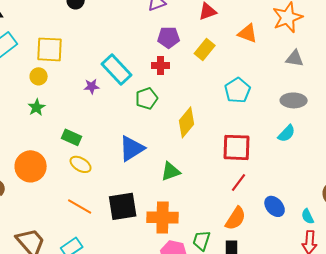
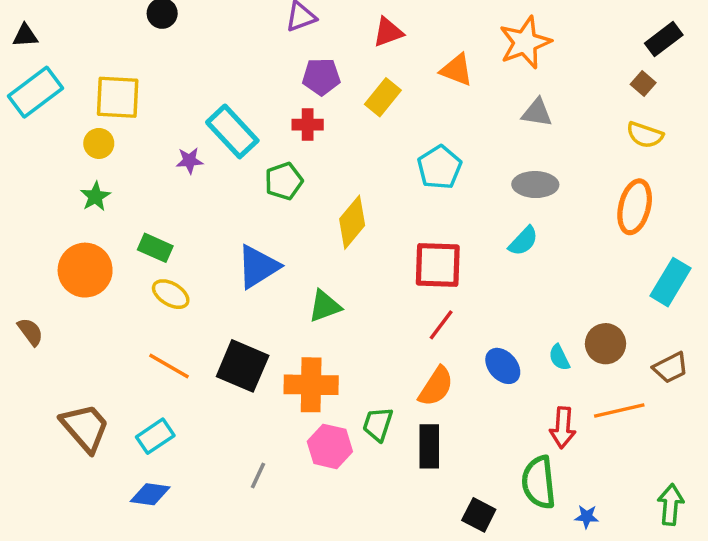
orange circle: (31, 166) -> (85, 270), moved
black square: (123, 206) -> (243, 366), turned 32
cyan semicircle: (308, 216) -> (559, 357), moved

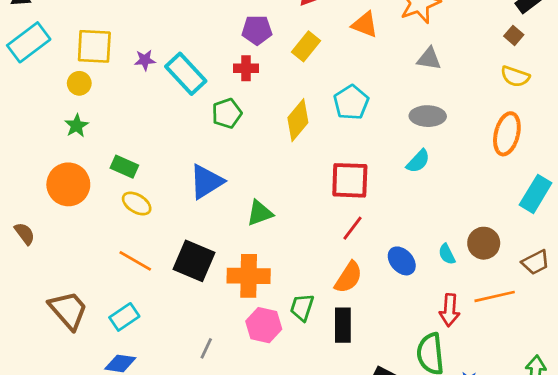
purple star: (190, 161) -> (145, 60), moved
yellow diamond: (352, 222) -> (298, 120), moved

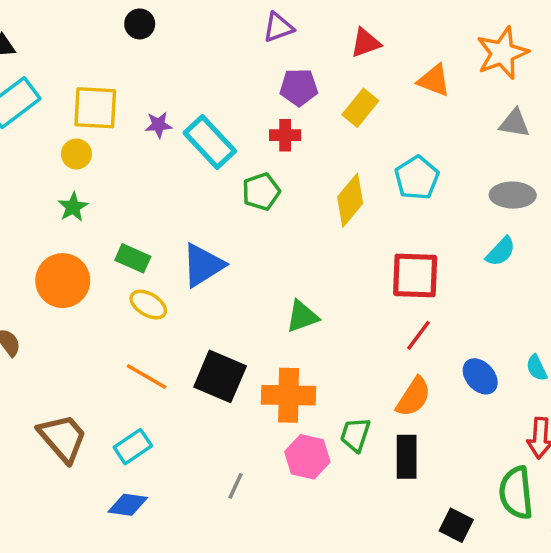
blue triangle: (206, 182) -> (203, 265), moved

